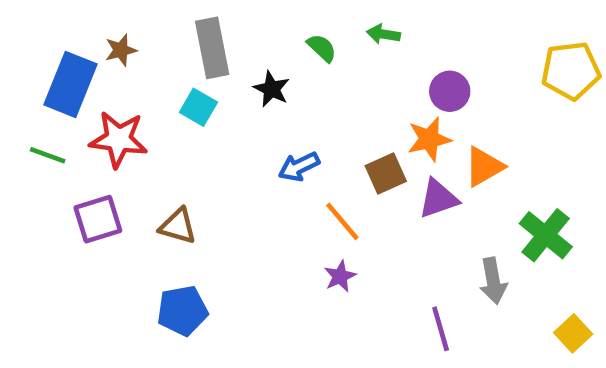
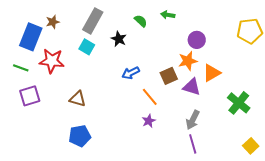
gray rectangle: (212, 48) -> (93, 21), turned 40
purple triangle: (438, 199) -> (192, 87), turned 36
purple square: (98, 219) -> (30, 96), moved
gray arrow: (493, 281) -> (193, 120), moved, turned 36

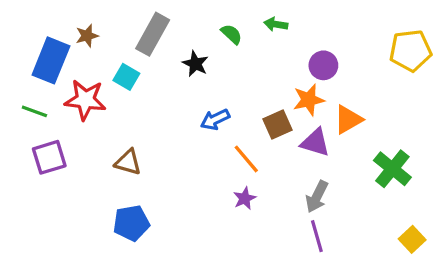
cyan square: (87, 47) -> (126, 77), moved

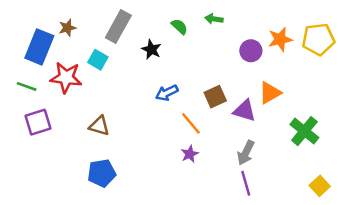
orange star: (309, 100) -> (280, 39), moved

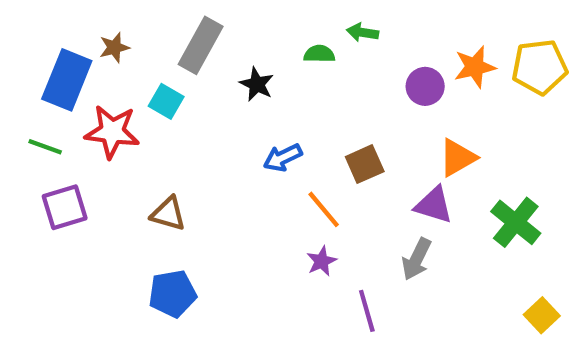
green semicircle: (179, 27) -> (319, 54), moved, turned -42
purple triangle: (244, 111) -> (434, 205), moved
purple line: (246, 183) -> (367, 311), moved

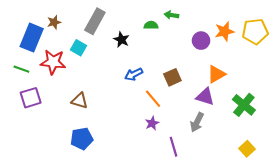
yellow square: (542, 315) -> (247, 149), moved

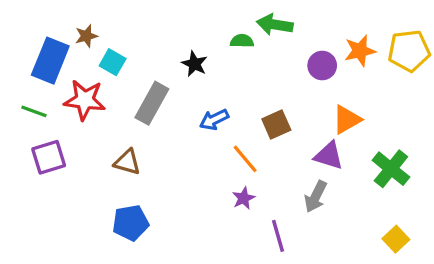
green arrow: (171, 15) -> (275, 25), size x1.5
gray rectangle: (95, 21) -> (152, 103), moved
cyan square: (79, 48) -> (113, 62), moved

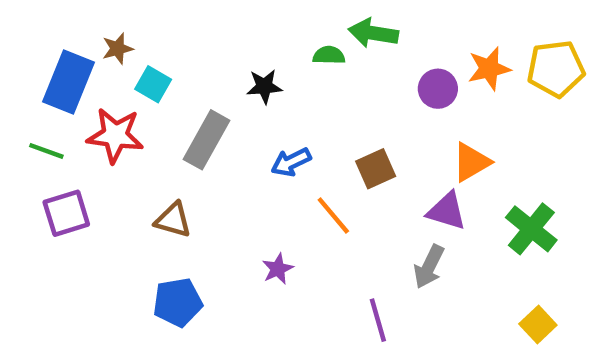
black star: (194, 64) -> (264, 86), turned -30
purple star: (244, 198) -> (278, 269), moved

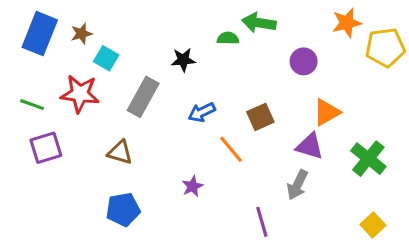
orange star: (489, 69) -> (347, 23), moved
blue rectangle: (69, 82) -> (40, 34), moved

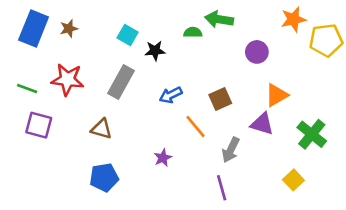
cyan square: (106, 58) -> (128, 35), moved
purple square: (46, 148) -> (39, 125), turned 32
gray arrow: (297, 185) -> (231, 150), moved
yellow square: (373, 225) -> (293, 180), moved

